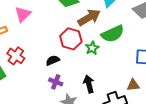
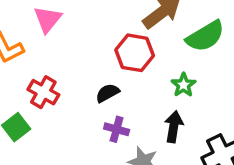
green star: (92, 48) -> (183, 85), moved
black arrow: (89, 84) -> (174, 127), turned 30

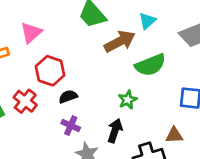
red hexagon: (135, 53) -> (50, 71), moved
red cross: (43, 92) -> (25, 101), moved

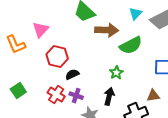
cyan triangle: (147, 21) -> (135, 14), moved
brown arrow: (120, 41) -> (107, 30), turned 35
red cross: (25, 101) -> (56, 95), moved

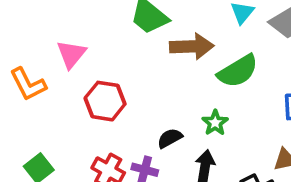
black semicircle: (72, 74) -> (170, 138), moved

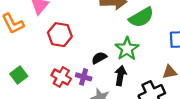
green star: (215, 123) -> (127, 49), size x1.5

